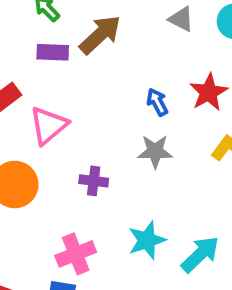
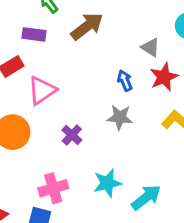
gray triangle: (181, 19) -> (150, 47), moved
purple rectangle: (53, 52) -> (34, 34), moved
purple cross: (94, 181) -> (72, 135), turned 30

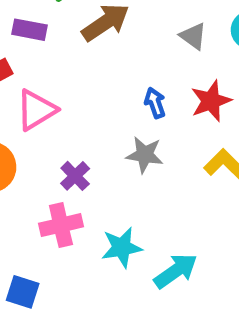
gray triangle: (150, 47) -> (193, 36), moved
pink cross: (53, 188) -> (61, 225), moved

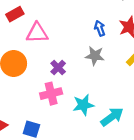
pink triangle: (36, 110) -> (37, 33), turned 30

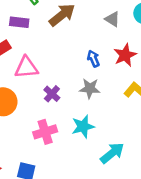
purple cross: (58, 68) -> (52, 94), moved
cyan star: (83, 105) -> (83, 127), moved

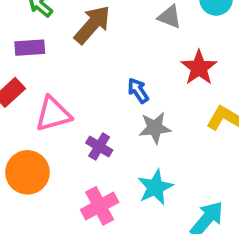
blue arrow: (93, 59) -> (138, 91), moved

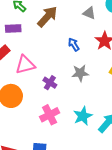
blue arrow: (138, 91) -> (74, 45), moved
cyan star: (155, 187) -> (83, 116), moved

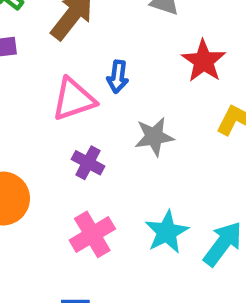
blue arrow: (74, 45) -> (118, 77), moved, turned -136
pink triangle: (25, 65) -> (74, 99), moved

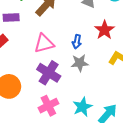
blue arrow: (118, 77) -> (77, 42), moved
purple cross: (88, 163) -> (49, 73), size x1.6

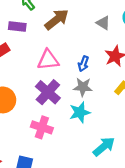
pink cross: (48, 106) -> (42, 127), turned 36
cyan star: (82, 107) -> (80, 112), moved

